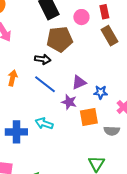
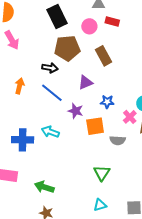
red rectangle: (104, 12) -> (112, 21), turned -64
brown rectangle: (110, 36) -> (103, 56), moved
purple triangle: (79, 82) -> (85, 83), moved

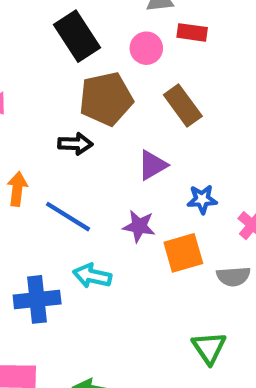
blue line: (52, 93) -> (68, 217), moved

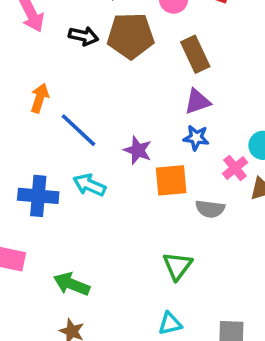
black arrow: (75, 144) -> (83, 36), moved
purple triangle: (152, 165) -> (197, 101), moved

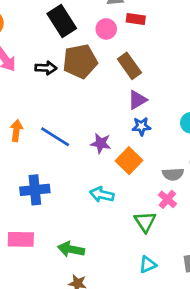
orange arrow: (40, 98) -> (16, 131), moved
pink cross: (235, 168) -> (167, 199), moved
orange square: (171, 180) -> (129, 161), turned -30
cyan arrow: (89, 185) -> (102, 195), moved
gray semicircle: (210, 209) -> (173, 174), moved

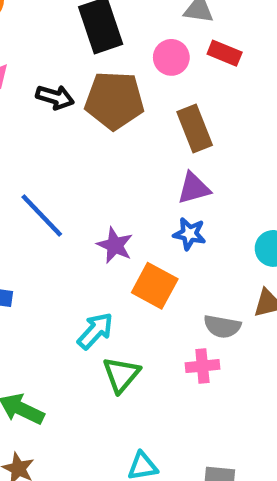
orange square: (129, 161) -> (155, 286), turned -30
cyan arrow: (102, 195) -> (95, 331), turned 105
pink cross: (167, 199) -> (202, 366), turned 30
green triangle: (145, 222) -> (121, 375), moved

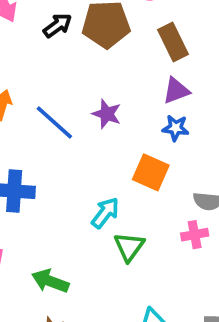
black arrow: (55, 97) -> (58, 25), turned -48
purple star: (115, 245) -> (107, 114), moved

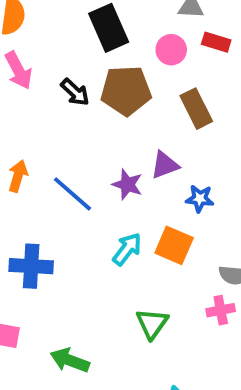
black arrow: (58, 25) -> (75, 92), turned 80
purple triangle: (176, 91) -> (165, 165), moved
cyan arrow: (105, 213) -> (127, 249), moved

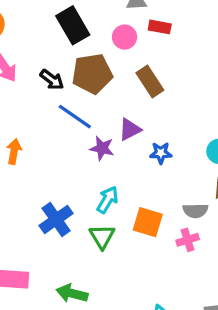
blue line: (73, 194) -> (75, 117), moved
orange square: (174, 245) -> (148, 222), moved
blue cross: (31, 266) -> (56, 219), moved, turned -32
green triangle: (152, 324) -> (102, 237), moved

